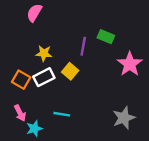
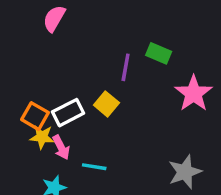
yellow star: (44, 53) -> (42, 137), moved
pink arrow: (20, 113) -> (61, 147), moved

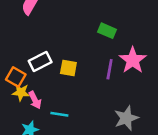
purple line: (126, 67) -> (110, 69), moved
yellow square: (106, 104) -> (68, 68), turned -30
white rectangle: (68, 113) -> (40, 62), moved

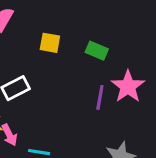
yellow square: (68, 68) -> (50, 43), moved

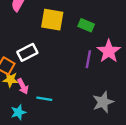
yellow square: (50, 43) -> (52, 20), size x1.5

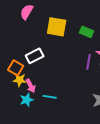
cyan star: (18, 112) -> (27, 100), moved

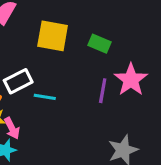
cyan line: (50, 97) -> (45, 97), moved

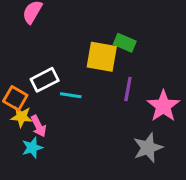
yellow square: (53, 36) -> (102, 57), moved
pink star: (131, 80) -> (163, 106), moved

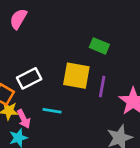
yellow square: (102, 57) -> (76, 76), moved
cyan line: (71, 95) -> (52, 111), moved

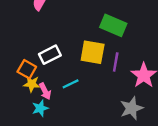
green rectangle: (99, 46) -> (113, 25), size x1.5
cyan line: (52, 111) -> (71, 84), turned -35

